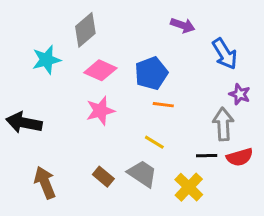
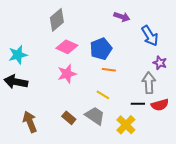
cyan star: (46, 60) -> (18, 55), moved

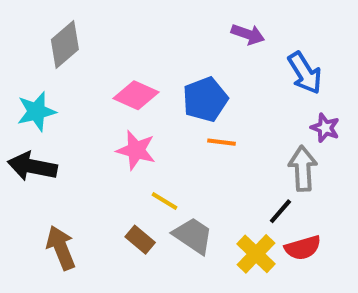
gray diamond: (57, 20) -> (65, 44), moved
pink star: (67, 74) -> (136, 150), turned 30
yellow line: (103, 95) -> (165, 201), moved
black line: (138, 104) -> (280, 211), turned -48
red semicircle: (160, 105) -> (303, 248), moved

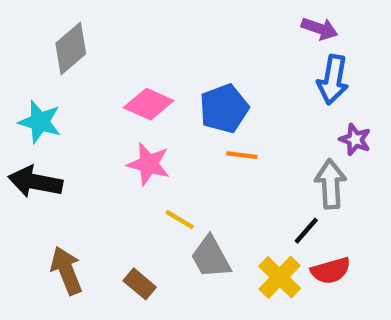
purple arrow: (248, 34) -> (320, 29), moved
blue arrow: (305, 73) -> (333, 80), turned 42
cyan star: (36, 112) -> (40, 122), turned 30
gray trapezoid: (193, 236) -> (211, 257), turned -153
brown rectangle: (140, 240) -> (140, 284), moved

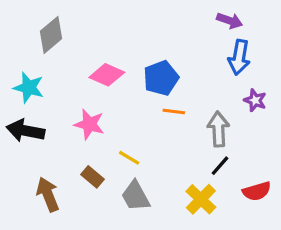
pink star: (149, 164) -> (89, 124), moved
gray arrow: (331, 184) -> (218, 129), moved
gray trapezoid: (211, 257) -> (136, 196), moved
red semicircle: (331, 271) -> (257, 191), moved
brown rectangle: (140, 284) -> (92, 177), moved

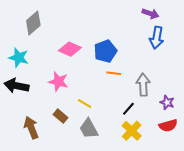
purple star: (255, 100) -> (167, 102), moved
black line: (220, 166) -> (128, 109), moved

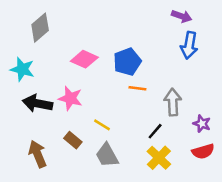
black arrow: (17, 86) -> (38, 103), moved

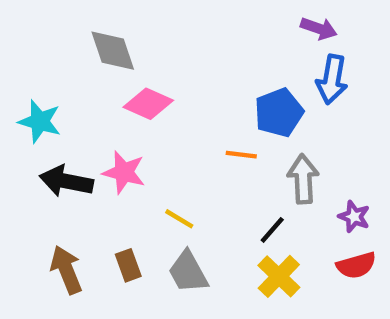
gray diamond: (40, 28) -> (113, 51), moved, turned -68
blue pentagon: (127, 62) -> (279, 113), moved
brown rectangle: (73, 140) -> (128, 265), moved, turned 30

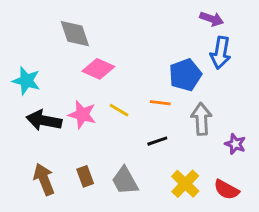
yellow line: (179, 219) -> (119, 110), moved
black line: (272, 230) -> (157, 141), moved, turned 30
red semicircle: (356, 265) -> (226, 190), moved, turned 45

